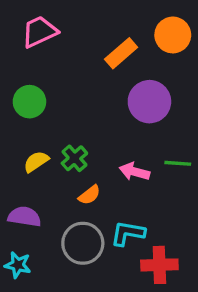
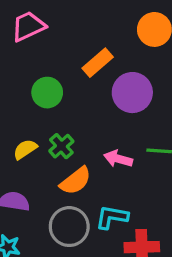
orange rectangle: (121, 53) -> (98, 63), moved
green circle: (29, 102) -> (47, 93), moved
orange semicircle: (89, 195) -> (76, 181), size x1.5

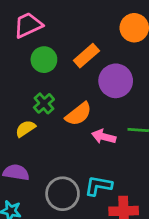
green circle: (47, 93) -> (44, 60), moved
green cross: (61, 146) -> (44, 103), moved
orange semicircle: (76, 181) -> (78, 114), moved

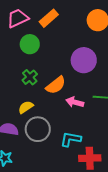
orange rectangle: (86, 56) -> (49, 18), moved
yellow semicircle: (25, 129) -> (26, 107), moved
gray circle: (63, 194) -> (38, 129), moved

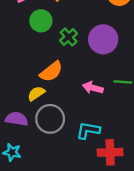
green cross: (30, 77) -> (69, 37), moved
orange semicircle: (56, 85) -> (51, 72), moved

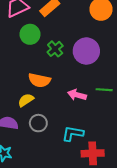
orange semicircle: (51, 72) -> (39, 80), turned 50
gray circle: (50, 119) -> (38, 123), size x0.7

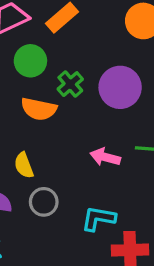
orange semicircle: (39, 80) -> (39, 109), moved
yellow semicircle: (26, 100) -> (24, 165), turned -77

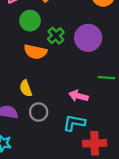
pink arrow: (105, 157) -> (78, 96), moved

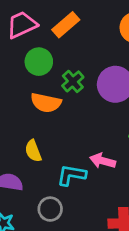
gray circle: (39, 112) -> (50, 209), moved
cyan L-shape: (74, 123) -> (71, 175), moved

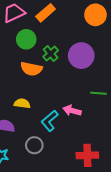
yellow semicircle: (33, 151) -> (22, 103), turned 119
cyan L-shape: (71, 175) -> (50, 121), turned -50

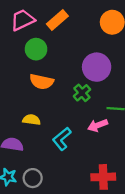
green cross: (51, 54) -> (82, 93), moved
pink arrow: (72, 111) -> (98, 125), moved, turned -36
gray circle: (34, 145) -> (33, 178), moved

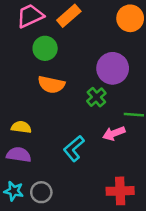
yellow semicircle: (32, 120) -> (21, 127), moved

